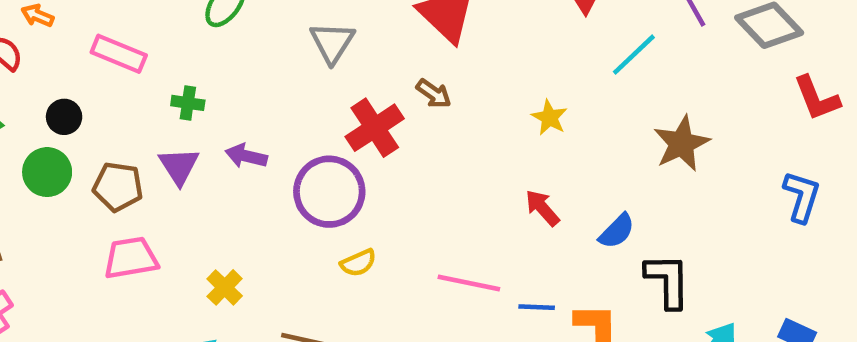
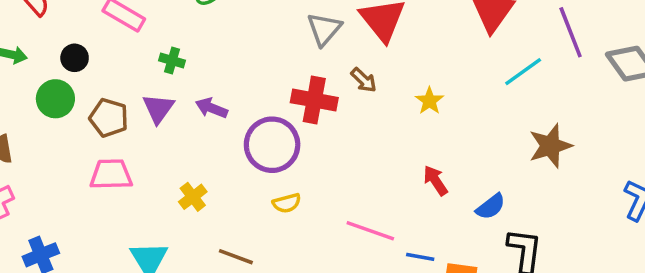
gray triangle: (332, 42) -> (324, 29), moved
yellow star: (549, 118) -> (429, 101), moved
red cross: (375, 128) -> (314, 100), turned 36
yellow cross: (225, 287) -> (193, 197), moved

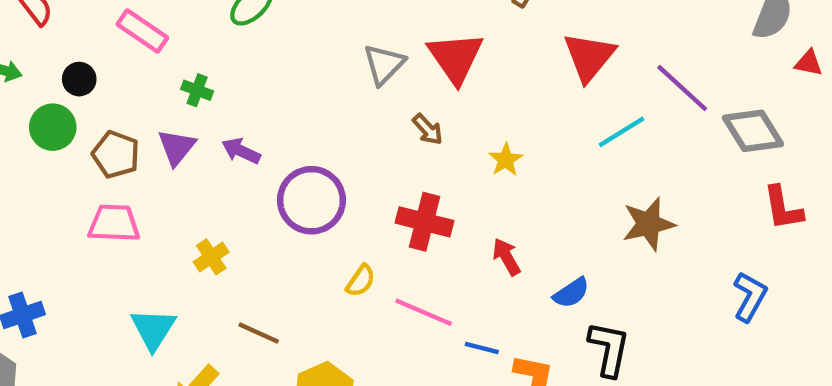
purple line: (571, 32) -> (682, 88), turned -30
red cross: (314, 100) -> (424, 222), moved
yellow semicircle: (287, 203) -> (361, 281), moved, turned -44

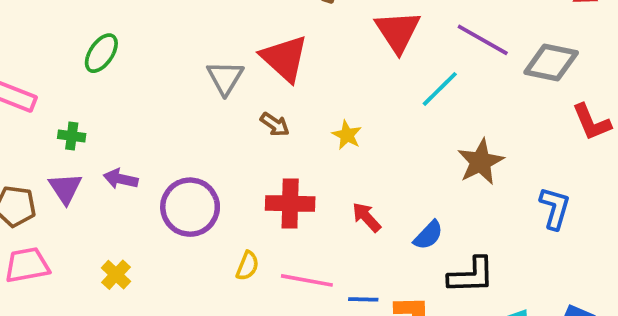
gray diamond: (753, 131) -> (551, 63), turned -34
blue L-shape: (750, 297) -> (555, 208), moved
black L-shape: (609, 349) -> (471, 275), turned 90

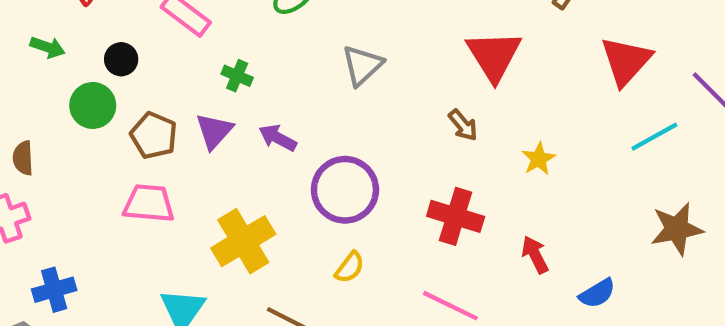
gray triangle: (225, 78) -> (362, 65), moved
yellow semicircle: (247, 266) -> (350, 267), moved
yellow cross: (116, 275) -> (243, 241), size x1.8

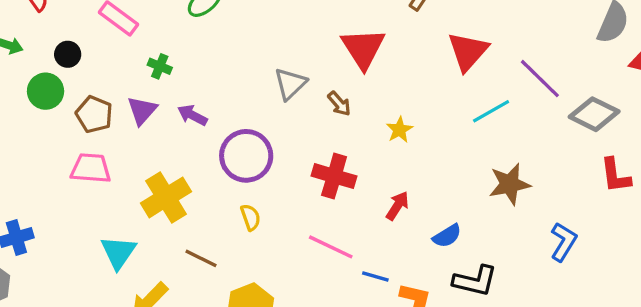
gray triangle: (362, 65) -> (290, 84), moved
red arrow: (535, 255) -> (397, 206), turned 60
yellow semicircle: (350, 267) -> (251, 217), turned -56

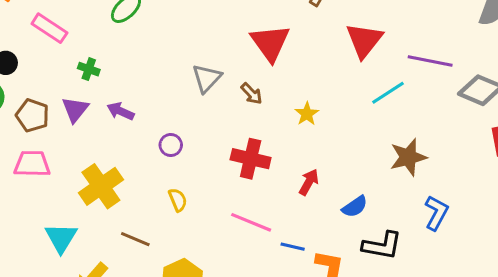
purple line: (540, 79) -> (430, 61), turned -30
purple circle: (246, 156) -> (171, 145), size x0.5
blue L-shape: (563, 242) -> (436, 213), moved

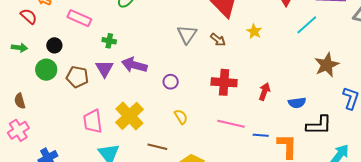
purple arrow: (121, 111) -> (134, 65), size x1.4
yellow star: (307, 114) -> (254, 31), moved
pink trapezoid: (32, 164) -> (93, 121), moved, turned -90
blue semicircle: (355, 207) -> (297, 103), turned 36

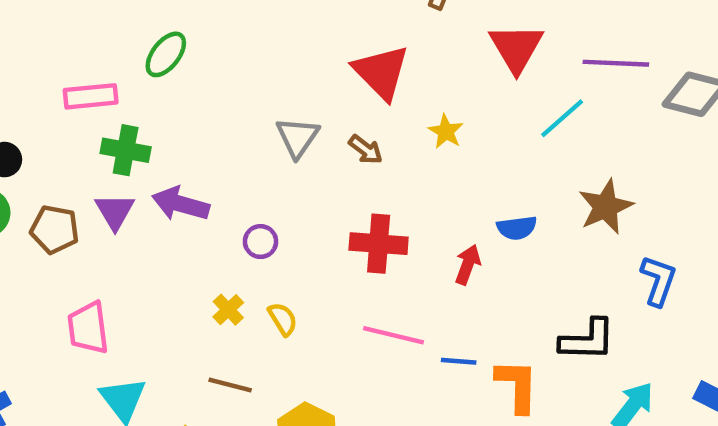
pink rectangle: (79, 18) -> (91, 96), moved, turned -30
green cross: (109, 41) -> (126, 150), size x1.5
blue semicircle: (297, 103) -> (517, 228), moved
yellow cross: (129, 116) -> (228, 310), moved, size x0.5

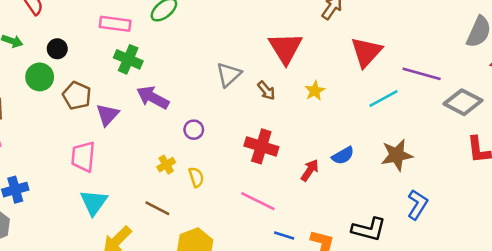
purple triangle: (115, 211) -> (108, 115), moved
blue semicircle: (517, 228) -> (343, 156), turned -35
blue line: (459, 361) -> (284, 236), moved

